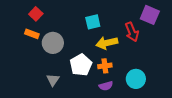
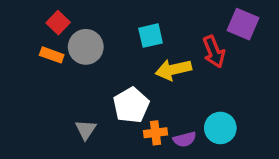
gray circle: (53, 43) -> (86, 47), moved
orange cross: (105, 66) -> (155, 133), moved
purple semicircle: (106, 86) -> (185, 139), moved

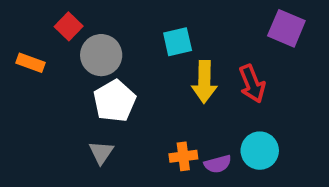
red arrow: (214, 52) -> (252, 84), moved
orange rectangle: (52, 55) -> (30, 63), moved
yellow arrow: (173, 70) -> (204, 82), turned -76
white pentagon: (131, 105) -> (115, 101), moved

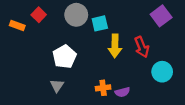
purple square: (286, 28) -> (161, 16), turned 30
gray circle: (101, 55) -> (76, 15), moved
orange rectangle: (30, 63) -> (17, 26), moved
cyan circle: (260, 151) -> (162, 72), moved

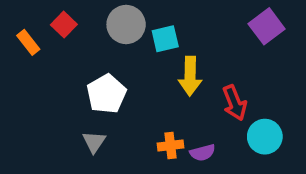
orange rectangle: (17, 26) -> (28, 42), turned 32
red arrow: (142, 47) -> (235, 103), moved
cyan circle: (162, 72) -> (265, 137), moved

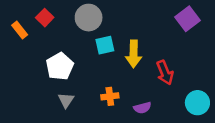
cyan square: (165, 39) -> (105, 45), moved
white pentagon: (106, 94) -> (60, 66), moved
cyan circle: (265, 137) -> (197, 103), moved
orange cross: (171, 146) -> (110, 96), moved

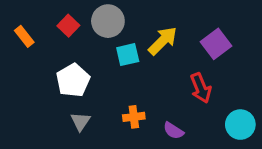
red square: (45, 18) -> (68, 26), moved
purple square: (187, 19) -> (216, 44), moved
yellow arrow: (134, 54) -> (163, 41), moved, turned -136
purple semicircle: (142, 108) -> (173, 131), turned 48

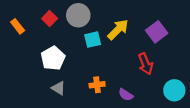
gray triangle: (81, 121) -> (58, 88), turned -32

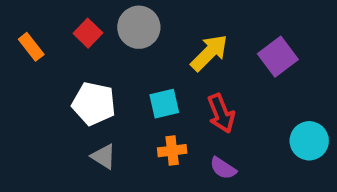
cyan square: (93, 40) -> (164, 104), moved
white pentagon: (53, 58) -> (94, 104), turned -30
red arrow: (146, 64) -> (221, 113), moved
cyan circle: (174, 90) -> (309, 141), moved

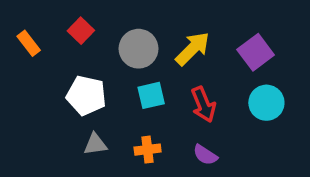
gray circle: (139, 27) -> (139, 49), moved
cyan circle: (309, 141) -> (266, 103), moved
orange cross: (172, 151) -> (148, 150), moved
gray triangle: (104, 156) -> (95, 144), turned -40

